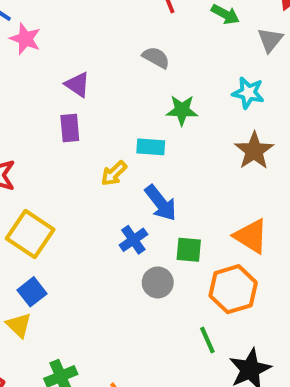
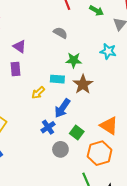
brown star: (254, 151) -> (83, 84), moved
blue arrow: (161, 203) -> (62, 108), turned 72
green square: (189, 250) -> (77, 133), turned 32

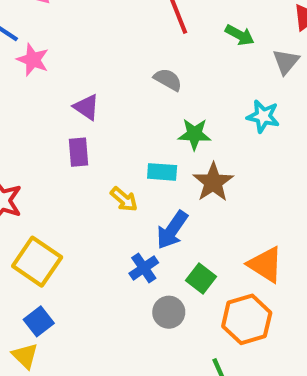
yellow arrow: (38, 93) -> (124, 199), turned -96

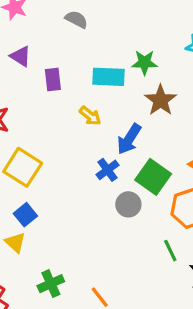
gray semicircle: (168, 80) -> (76, 19), moved
purple triangle: (86, 107) -> (21, 56), moved
cyan rectangle: (162, 172) -> (108, 77), moved, size x1.4
green square: (201, 278) -> (153, 177), size x1.5

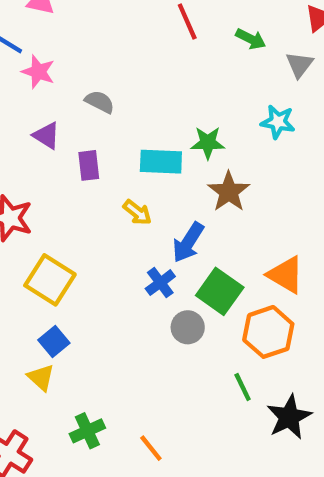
gray semicircle: (76, 19) -> (100, 102), moved

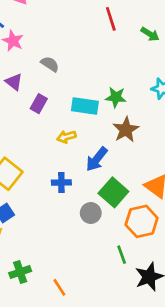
purple rectangle: (89, 165) -> (39, 104), turned 30
yellow arrow: (137, 212) -> (66, 137), turned 120
blue cross: (160, 283) -> (61, 183), moved, turned 30

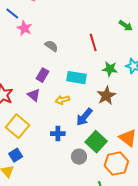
red line: (111, 19) -> (93, 42), moved
purple triangle: (14, 82) -> (34, 95), moved
green star: (116, 97) -> (110, 69), moved

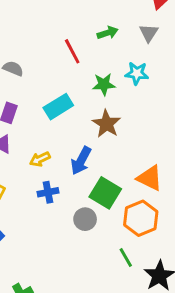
green arrow: (126, 26) -> (108, 33), moved, turned -40
cyan rectangle: (76, 78) -> (58, 107), turned -30
yellow arrow: (62, 100) -> (40, 159), moved

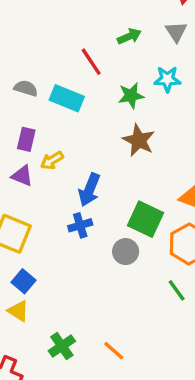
cyan rectangle: (58, 107) -> (67, 98), moved, turned 60
yellow arrow: (40, 159) -> (52, 160), moved
blue arrow: (81, 161) -> (89, 190), moved

